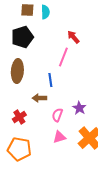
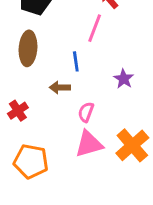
purple star: (79, 108) -> (124, 79), moved
red cross: (19, 117) -> (18, 111), moved
pink triangle: (59, 137) -> (89, 144), size x1.5

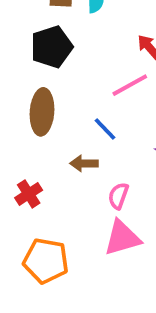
pink line: (95, 28) -> (130, 85), turned 40
blue line: (76, 61) -> (105, 129), turned -36

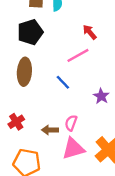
brown arrow: (84, 163) -> (50, 130), moved

